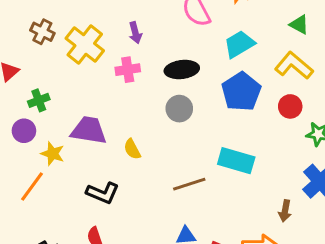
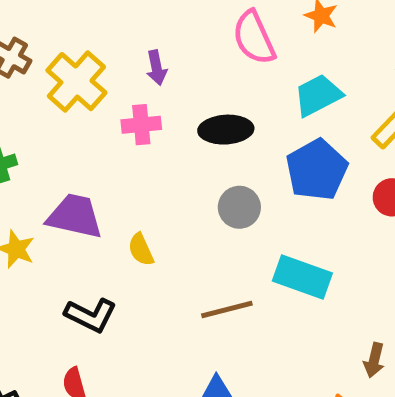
gray circle: (179, 109) -> (239, 207), moved

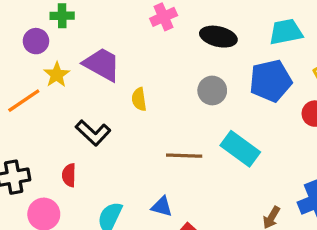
pink cross: (141, 125) -> (164, 17), turned -35

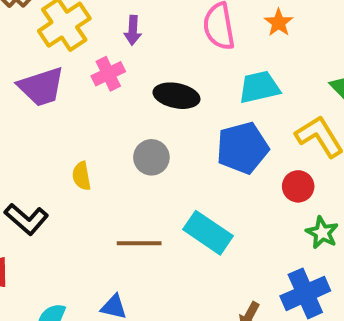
purple trapezoid: (102, 64) -> (41, 87), moved, turned 135
gray circle: (212, 90) -> (151, 157), moved

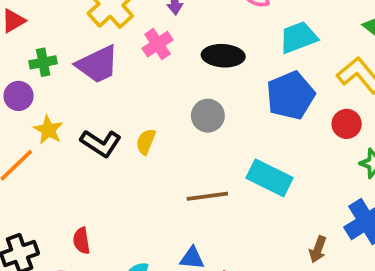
yellow semicircle: (81, 176) -> (146, 142), turned 40
black L-shape: (26, 219) -> (101, 143), moved

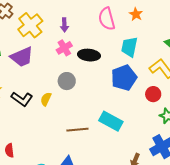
cyan trapezoid: (298, 37) -> (129, 47), turned -60
pink cross: (158, 44) -> (64, 48), moved
gray circle: (208, 116) -> (67, 81), moved

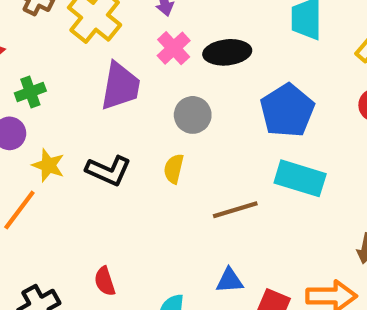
purple trapezoid: (22, 57) -> (120, 86), moved, turned -45
blue pentagon: (124, 78) -> (287, 111), moved
yellow semicircle: (46, 99) -> (174, 169), moved

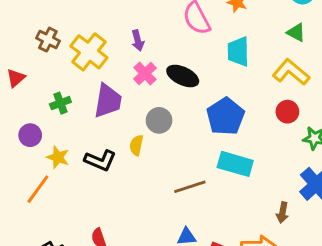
black ellipse: (227, 52) -> (183, 76), turned 32
green cross: (30, 92) -> (60, 103), moved
yellow semicircle: (174, 169) -> (136, 145), moved

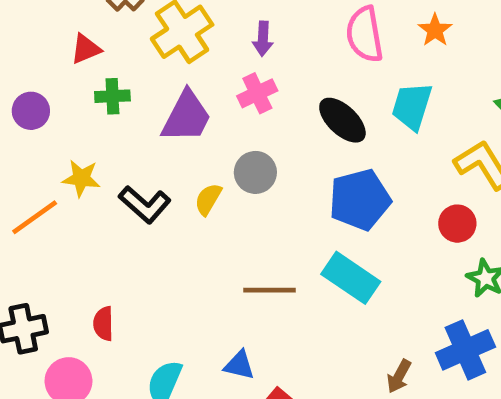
black ellipse: (183, 76) -> (342, 120), moved
red triangle: (16, 78) -> (86, 49), moved
purple circle: (30, 135) -> (31, 111), moved
yellow star: (58, 157) -> (81, 178), turned -30

